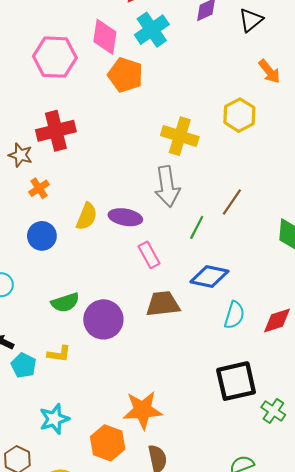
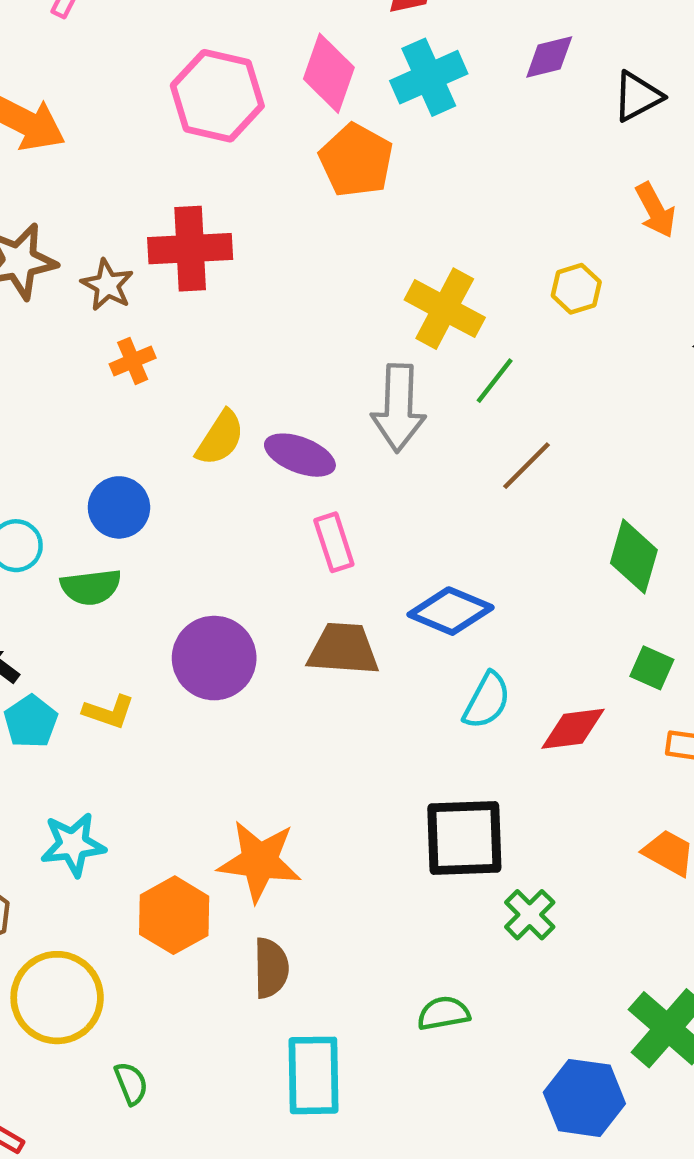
yellow hexagon: (239, 115) -> (576, 289), size x0.7
green line: (197, 227) -> (495, 381), moved
blue circle: (42, 236) -> (119, 507), moved
green semicircle: (65, 303) -> (91, 587), moved

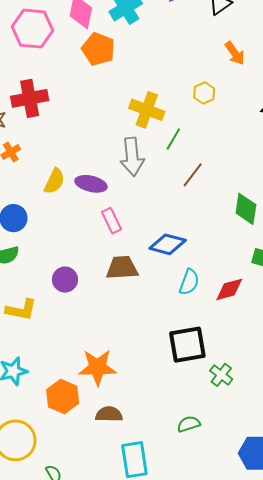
purple circle: (214, 658) -> (65, 280), size x0.7
yellow L-shape: (109, 712) -> (21, 310), size x1.4
brown semicircle: (271, 968) -> (109, 414), turned -80

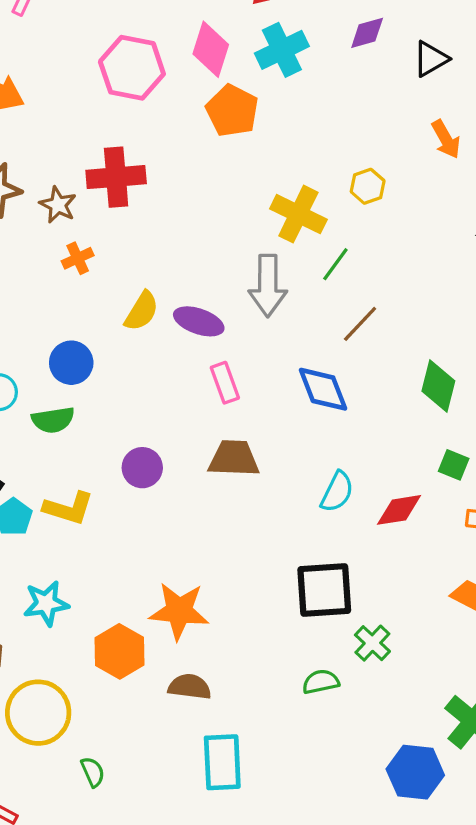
yellow hexagon: (204, 93) -> (368, 186), moved
blue diamond: (168, 244) -> (323, 389), moved, turned 48
green semicircle: (189, 424) -> (321, 682), moved

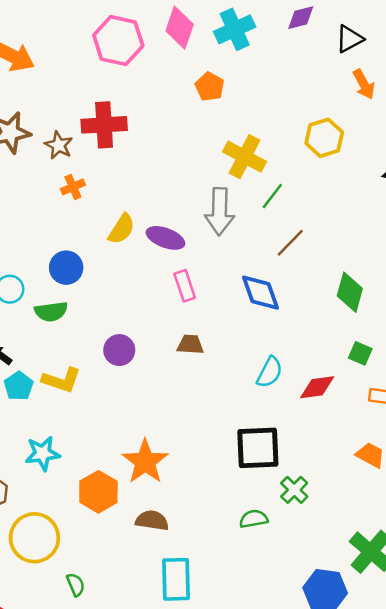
orange pentagon: (232, 111) -> (210, 87), moved, size x0.7
orange arrow: (446, 139) -> (364, 84), moved
yellow hexagon: (368, 186) -> (324, 138), moved, size x1.4
brown trapezoid: (234, 458) -> (190, 345), size x0.7
orange star: (179, 611) -> (145, 462), turned 30

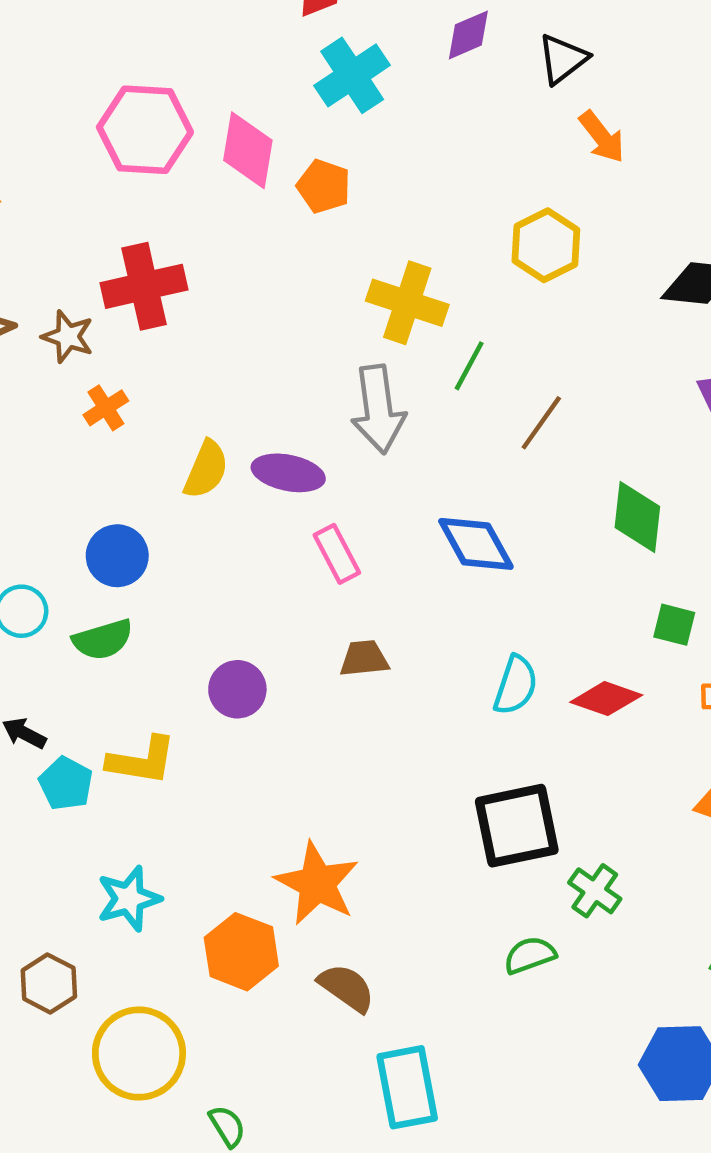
pink diamond: (180, 28) -> (248, 150), moved
brown line: (290, 243) -> (541, 423), moved
red diamond: (317, 387) -> (606, 699), turned 36
brown semicircle: (152, 520) -> (347, 988), turned 36

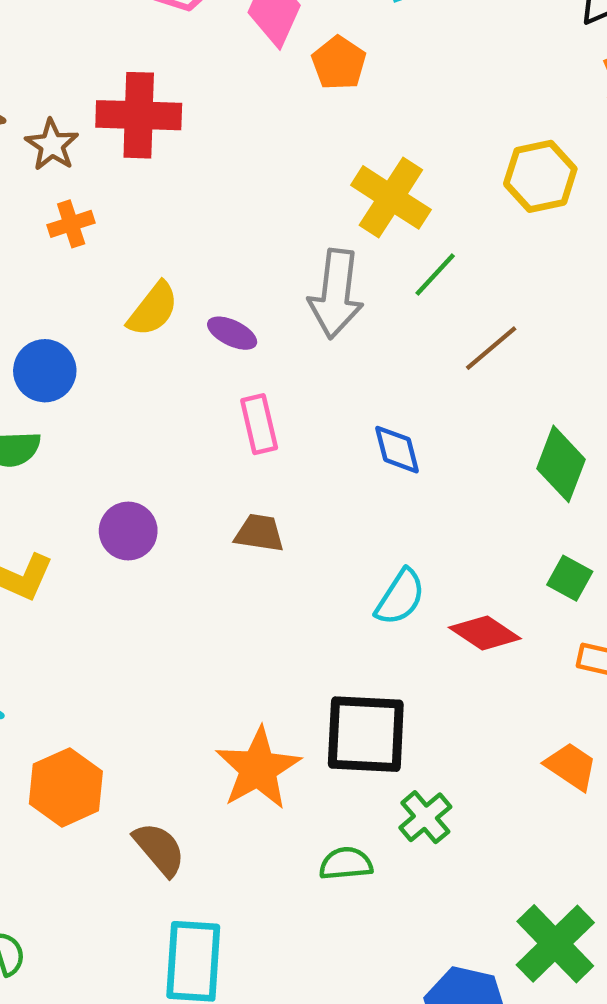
purple ellipse: (288, 473) -> (232, 333), size x0.7
blue diamond: (476, 544) -> (397, 450), size x0.7
orange star: (317, 883) -> (258, 768), moved

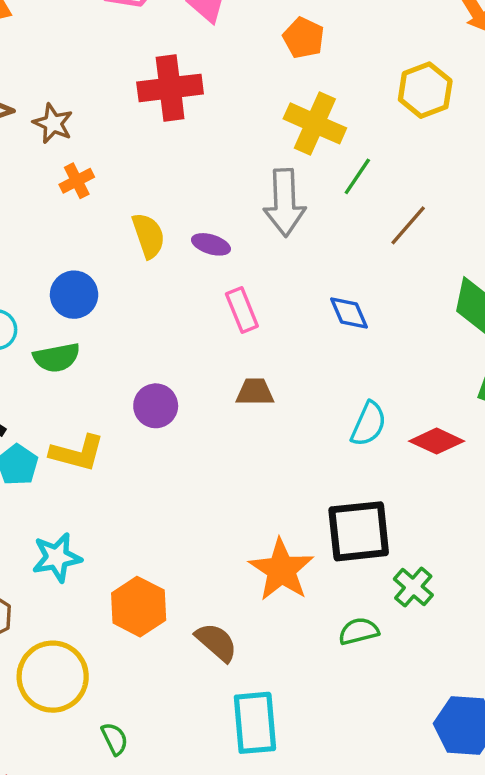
orange pentagon: (339, 63) -> (304, 38), moved
red cross: (139, 115) -> (170, 88), moved
yellow semicircle: (153, 309) -> (148, 236), turned -48

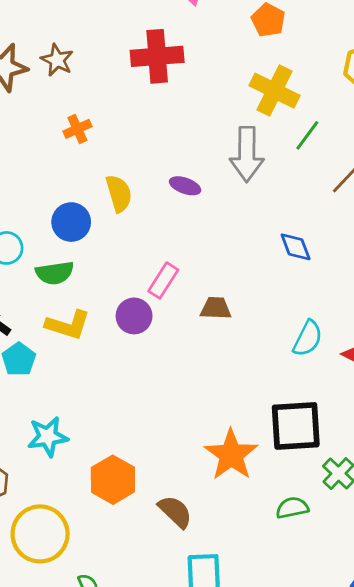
brown star: (53, 123) -> (57, 60), moved
yellow semicircle: (148, 236) -> (119, 193), moved
pink rectangle: (242, 310) -> (163, 280), moved, turned 52
yellow L-shape: (77, 453) -> (68, 325), moved

